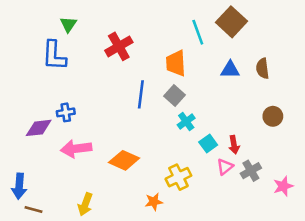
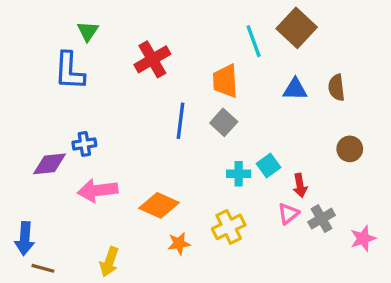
cyan cross: (186, 121) -> (239, 174), moved, turned 36
cyan square: (208, 143) -> (268, 166), moved
orange star: (154, 202) -> (179, 243), moved

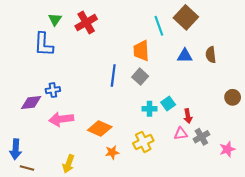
red cross: (152, 59) -> (86, 23), moved
brown circle: (350, 149) -> (233, 97), moved
pink triangle: (288, 214) -> (181, 134), turned 32

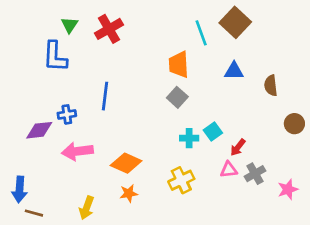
brown semicircle: (211, 55) -> (271, 86), moved
blue line: (113, 75) -> (105, 96), moved
red arrow: (188, 116) -> (238, 147), turned 48
orange star: (112, 152) -> (129, 193), moved

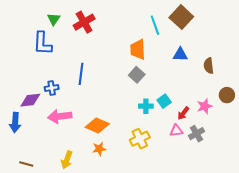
blue arrow: (20, 189) -> (15, 122), moved
pink star: (288, 189) -> (205, 106), moved

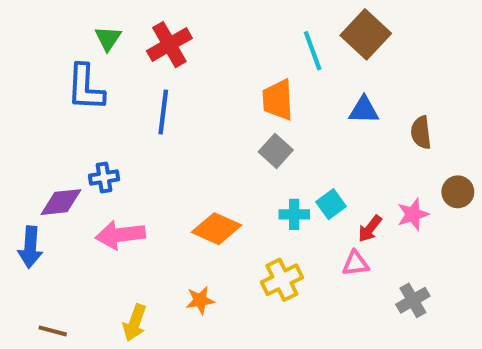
blue line: (81, 74) -> (163, 112), moved
orange diamond: (97, 125) -> (216, 229), moved
gray cross: (197, 134) -> (413, 300), moved

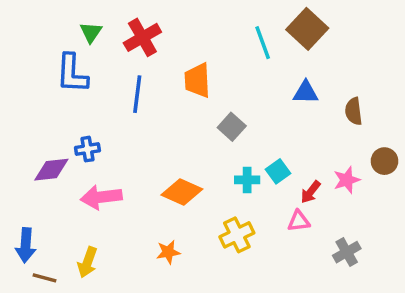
orange trapezoid: (278, 100) -> (197, 80), moved
blue arrow: (30, 247) -> (26, 245), moved
yellow arrow: (135, 323) -> (87, 262), moved

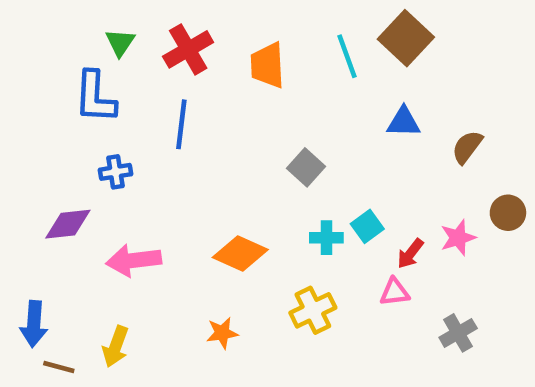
orange trapezoid: (197, 80) -> (268, 65), moved
brown semicircle: (354, 111) -> (467, 147), turned 44
blue cross: (87, 149) -> (116, 172), moved

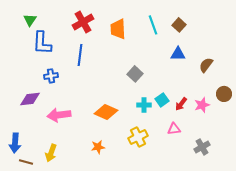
brown square: (406, 38) -> (179, 25), moved, size x0.6
green triangle: (120, 43) -> (30, 20), moved
red arrow: (410, 254) -> (181, 104), moved

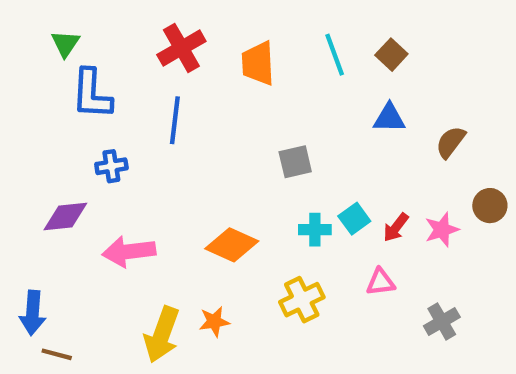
gray square: (135, 74) -> (295, 162), turned 35
yellow arrow: (51, 153) -> (162, 335), moved, size x1.4

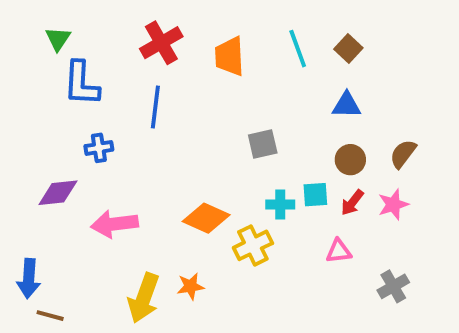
brown semicircle: (451, 142) -> (403, 154), moved
brown circle: (490, 206) -> (350, 160), moved
cyan square: (354, 219) -> (315, 195), turned 32
yellow cross: (302, 300) -> (253, 245), moved

